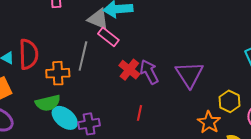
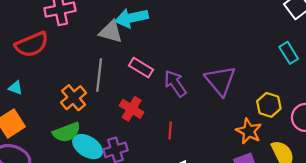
pink rectangle: (108, 37) -> (141, 68), moved
red semicircle: (29, 54) -> (32, 44), moved, turned 76
red cross: (129, 70) -> (132, 109), moved
orange cross: (58, 73) -> (74, 98), turned -30

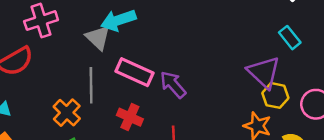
gray triangle: (111, 32) -> (98, 38), turned 35
pink rectangle: (141, 68) -> (135, 72), size x1.4
purple triangle: (220, 81) -> (264, 72), moved

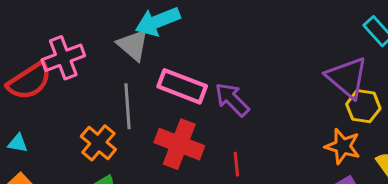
pink cross: (41, 21) -> (63, 58), moved
red cross: (130, 117) -> (179, 144), size x1.4

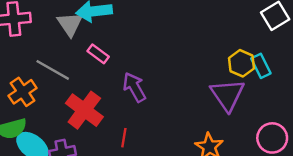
pink rectangle: (182, 86) -> (98, 54), moved, size x0.6
gray line: (127, 106) -> (53, 70), turned -72
yellow hexagon: (363, 106) -> (241, 63), moved

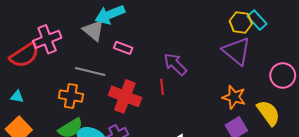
purple arrow: (134, 87) -> (175, 64), moved
orange cross: (23, 92) -> (71, 96), turned -30
red line: (124, 138) -> (162, 87), moved

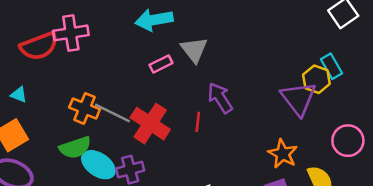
yellow hexagon: (241, 22) -> (316, 79), moved
gray triangle: (94, 30) -> (194, 50), moved
pink rectangle: (123, 48) -> (161, 64), turned -60
gray line: (90, 71) -> (112, 113), moved

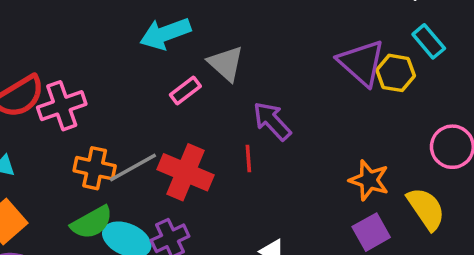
pink cross: (71, 33) -> (62, 106), moved
cyan rectangle: (332, 66) -> (429, 41), moved
purple triangle: (298, 98) -> (361, 63), moved
gray line: (112, 113) -> (133, 168), turned -45

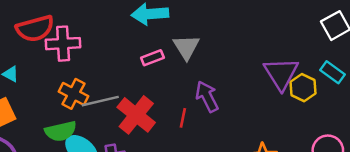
cyan rectangle: (429, 41) -> (332, 72), turned -30

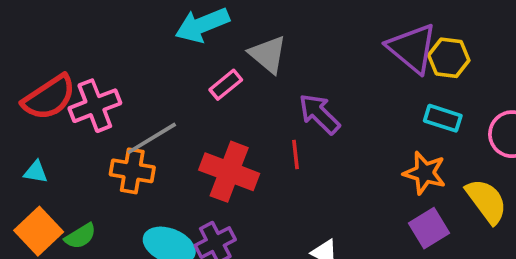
cyan rectangle: (332, 72) -> (443, 118), moved
gray line: (100, 101) -> (152, 138), moved
green semicircle: (61, 131) -> (80, 236), moved, size x0.7

